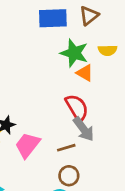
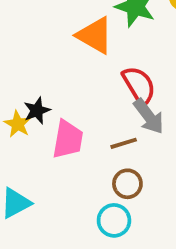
orange triangle: (85, 73) -> (95, 35), moved, size x1.5
pink trapezoid: (28, 145) -> (68, 139), turned 152

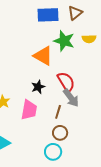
black star: (37, 111) -> (38, 87), moved
brown line: (124, 143) -> (58, 112), turned -56

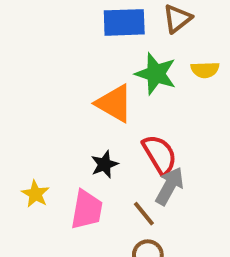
gray arrow: (71, 98) -> (169, 186), turned -114
brown line: (58, 112) -> (144, 214), turned -56

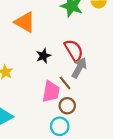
orange triangle: (114, 103) -> (25, 22), moved
pink trapezoid: (87, 210) -> (51, 92), moved

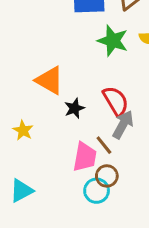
orange triangle: (25, 22) -> (49, 80), moved
cyan circle: (60, 126) -> (97, 191), moved

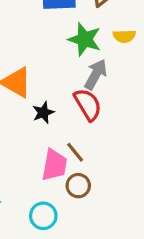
gray arrow: (123, 124) -> (96, 74), moved
cyan circle: (97, 191) -> (43, 216), moved

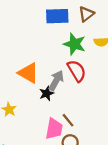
gray arrow: (96, 74) -> (56, 80), moved
red semicircle: (88, 105) -> (77, 71), moved

